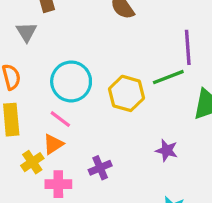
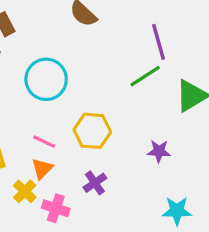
cyan circle: (71, 81) -> (46, 79), moved
yellow hexagon: (126, 93) -> (92, 131), moved
pink cross: (58, 184) -> (56, 208), turned 30

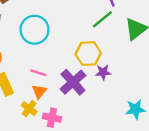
yellow hexagon: (92, 131) -> (88, 54), moved
purple star: (159, 151) -> (103, 72), moved
purple cross: (95, 183) -> (73, 82), moved, size x1.6

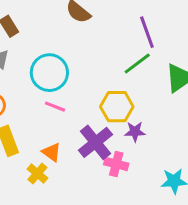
pink line: (38, 73) -> (55, 107), moved
orange triangle: (39, 91) -> (51, 152), turned -35
pink cross: (52, 118) -> (116, 164), moved

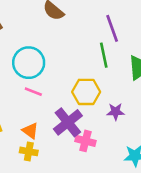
green line: (137, 63) -> (104, 55), turned -65
purple star: (135, 132) -> (116, 112), moved
yellow cross: (37, 173) -> (29, 151), moved, turned -30

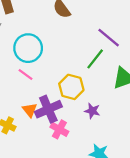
purple line: (112, 28) -> (109, 38), turned -45
green line: (104, 55) -> (95, 59), turned 35
orange triangle: (30, 131) -> (30, 110), moved

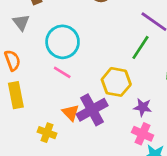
pink cross: (59, 129) -> (143, 134), moved

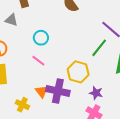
gray triangle: (21, 22) -> (11, 20), turned -40
cyan circle: (63, 42) -> (41, 38), size x0.6
purple cross: (92, 110) -> (58, 91), turned 35

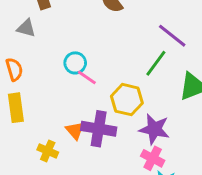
cyan circle: (41, 38) -> (75, 63), moved
pink line: (38, 61) -> (87, 77), moved
purple star: (96, 93) -> (154, 129), size x1.5

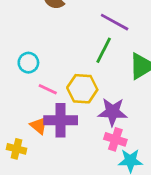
pink line: (87, 77) -> (48, 89), moved

